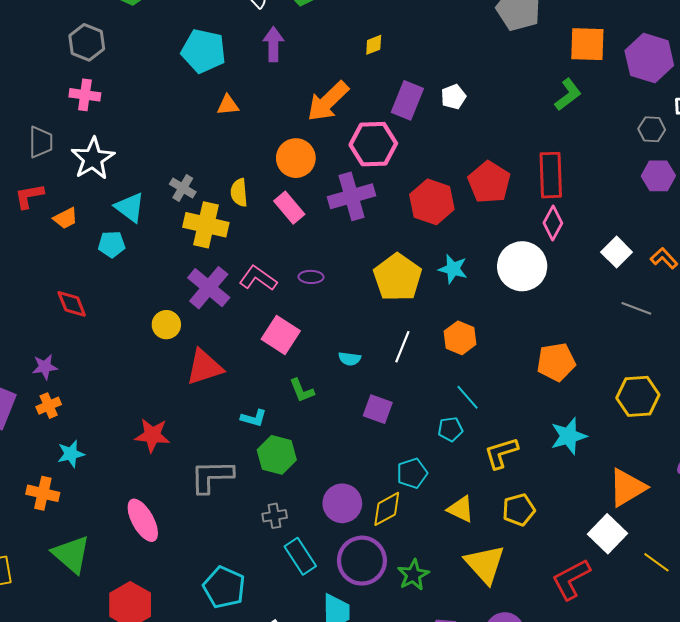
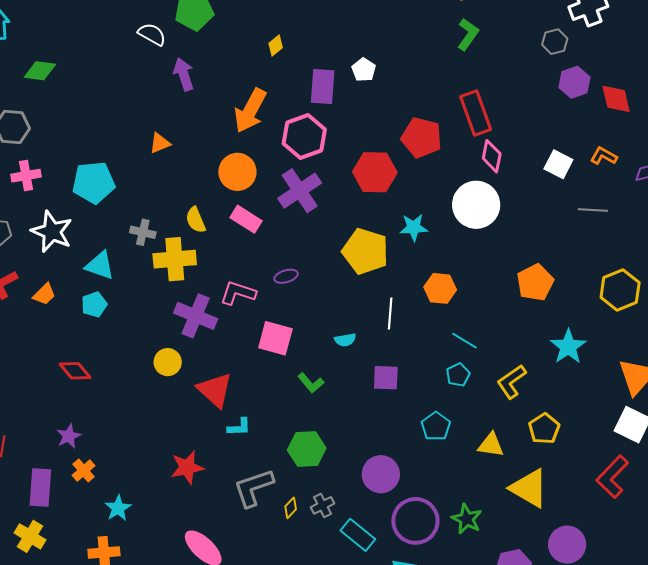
cyan pentagon: (204, 51) -> (94, 182), moved
red triangle: (204, 367) -> (215, 390), turned -42
cyan L-shape: (254, 418) -> (239, 427), moved
yellow diamond: (387, 509) -> (291, 508), moved, size x0.6

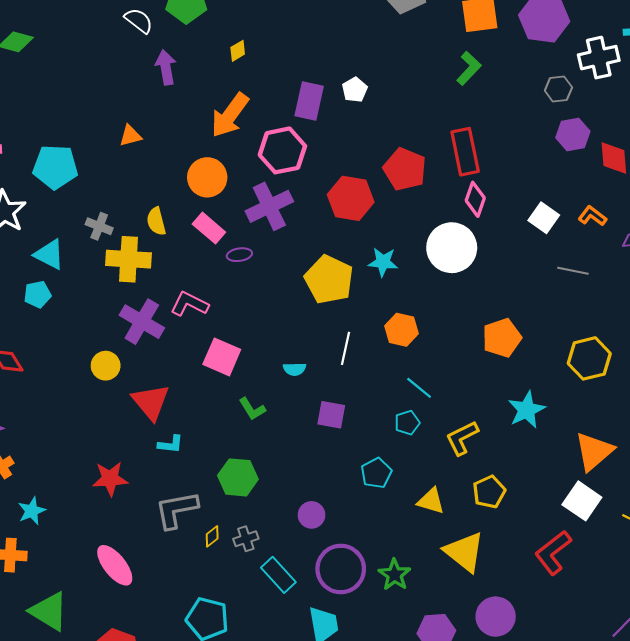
yellow diamond: (276, 46) -> (238, 51), moved
purple ellipse: (286, 276) -> (239, 255), moved
purple circle: (381, 474) -> (312, 515), size x0.7

